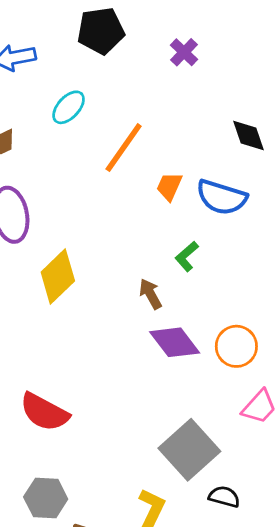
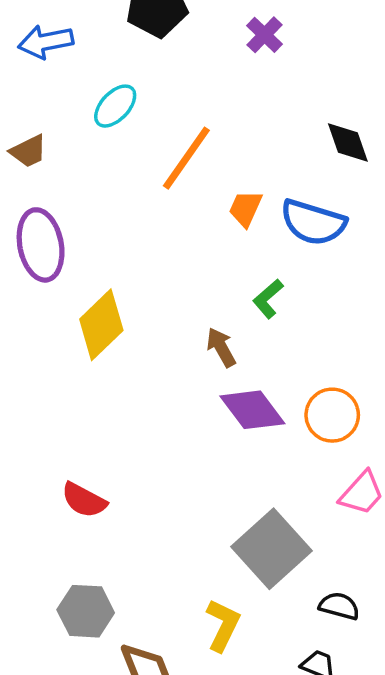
red semicircle: (44, 412) -> (84, 500), size x0.7
black semicircle: (224, 497) -> (339, 606), moved

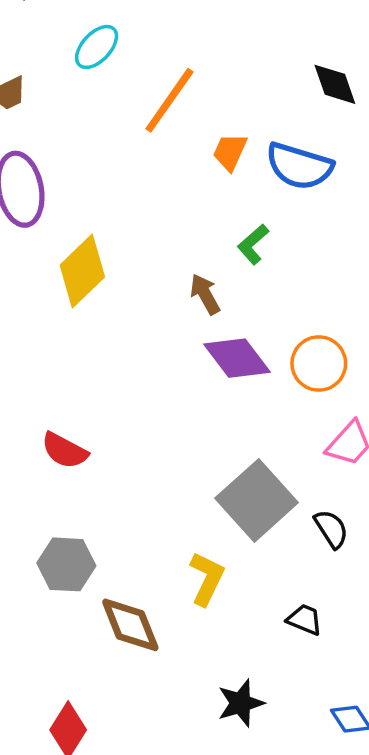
black semicircle: (339, 606) -> (331, 529), moved, turned 42

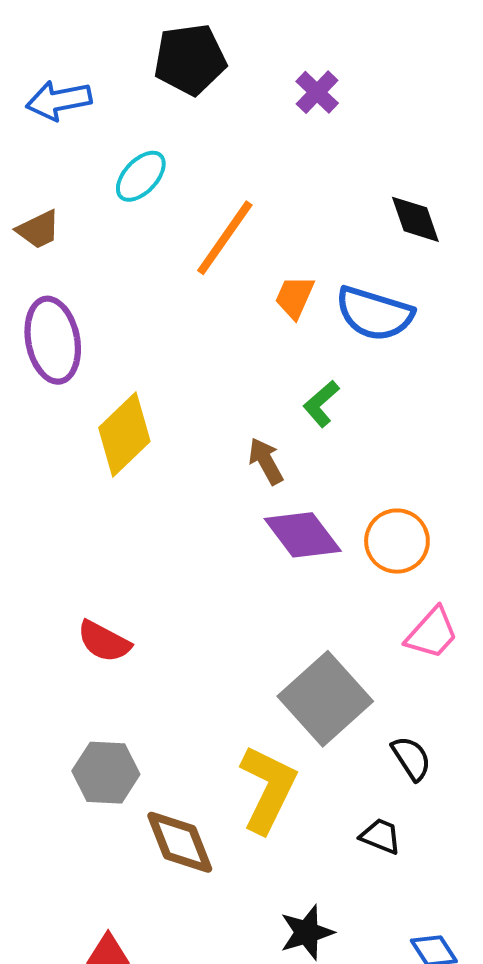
black semicircle: (331, 529) -> (411, 758), moved
yellow L-shape: (207, 579) -> (268, 789), size x1.4

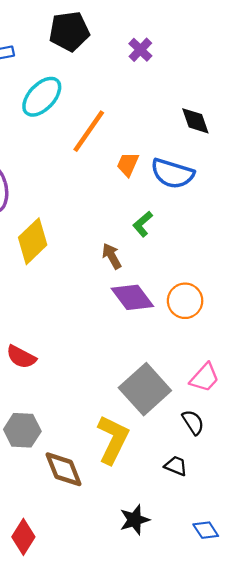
cyan ellipse: (141, 176) -> (42, 97), size x1.4
pink trapezoid: (432, 633) -> (205, 378), moved

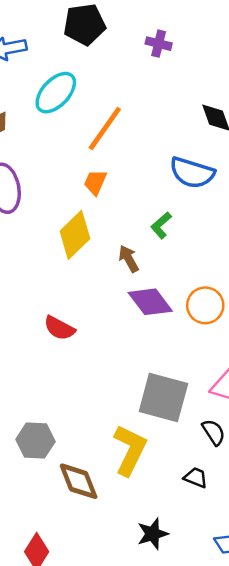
purple cross: (140, 50) -> (159, 44), turned -30
orange trapezoid: (128, 164) -> (95, 182), moved
yellow diamond: (33, 241) -> (75, 235), moved
red semicircle: (21, 357) -> (59, 328), moved
gray square: (145, 389) -> (163, 397), turned -33

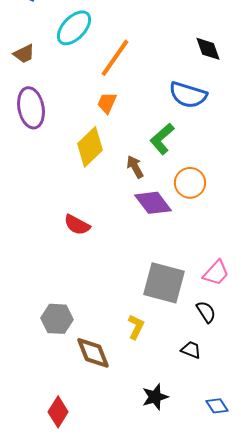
green L-shape: (161, 225) -> (162, 139), size x1.4
orange circle: (205, 305) -> (190, 183), moved
yellow L-shape: (130, 450) -> (136, 327), size x0.6

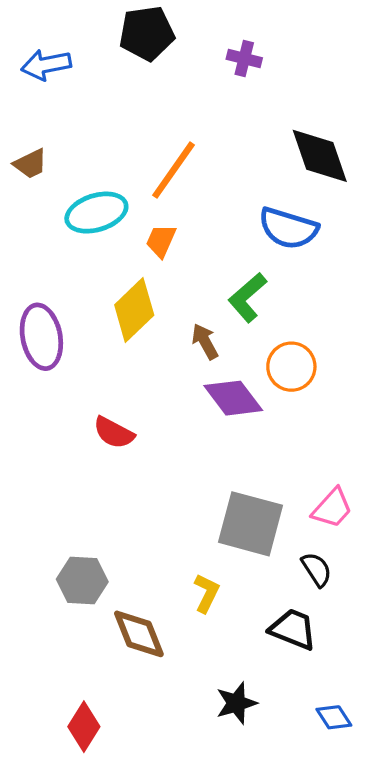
cyan ellipse: (74, 28) -> (96, 213), moved, turned 30
black diamond: (208, 49) -> (320, 156), size x1.5
purple ellipse: (31, 108) -> (41, 337), moved
black trapezoid: (191, 350) -> (293, 629), size x1.5

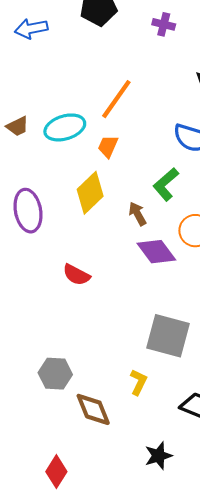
brown trapezoid: (30, 164) -> (17, 126), moved

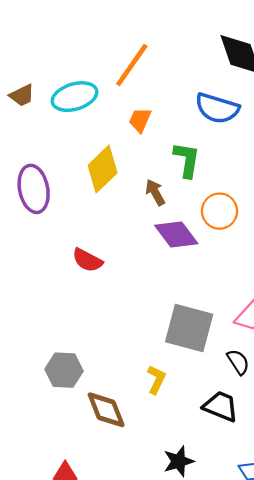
orange trapezoid: (108, 146) -> (140, 120), moved
green L-shape: (166, 184) -> (187, 160), turned 140

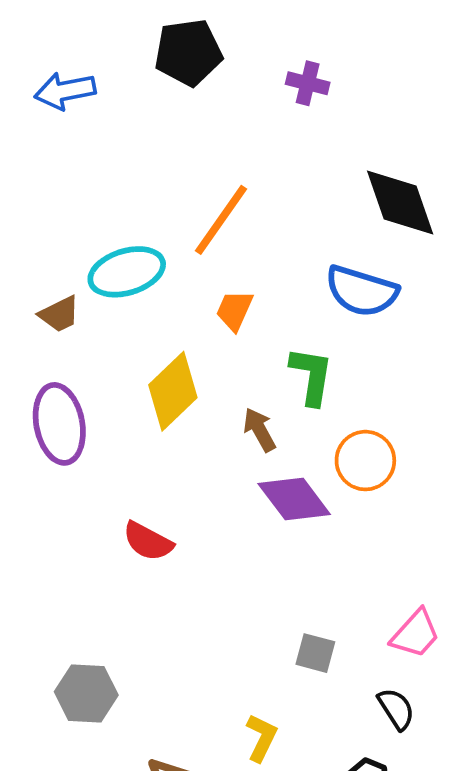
brown trapezoid: (22, 95) -> (59, 314), moved
gray square: (189, 328) -> (315, 653), size x0.5
gray hexagon: (64, 370) -> (86, 693), moved

